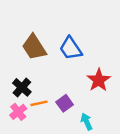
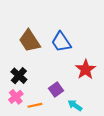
orange line: (39, 103) -> (35, 105), moved
cyan arrow: (86, 122) -> (75, 105), turned -32

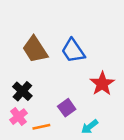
cyan arrow: (75, 105) -> (90, 127), turned -72

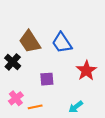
black cross: (22, 91) -> (13, 62), moved
purple square: (67, 108) -> (47, 79), moved, turned 32

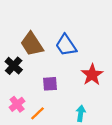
orange line: (35, 107) -> (38, 113), turned -32
cyan arrow: (76, 107) -> (81, 113), turned 136

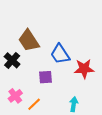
blue trapezoid: (66, 45) -> (60, 54), moved
red star: (92, 75) -> (84, 69), turned 30

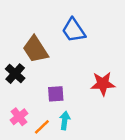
blue trapezoid: (60, 54) -> (74, 30), moved
cyan arrow: (74, 104) -> (65, 121), moved

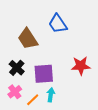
black cross: (15, 74) -> (17, 68), moved
purple square: (56, 94) -> (44, 74), size x1.5

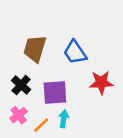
blue trapezoid: (58, 24) -> (75, 52), moved
brown trapezoid: (28, 39) -> (35, 49), turned 50

